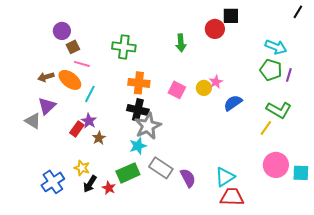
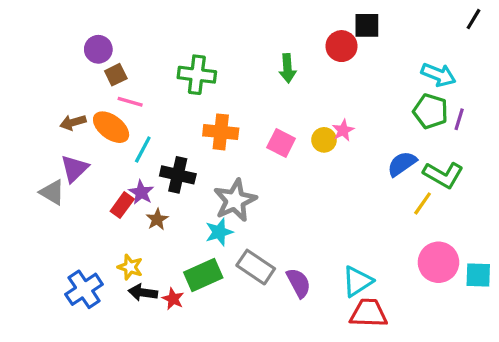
blue semicircle: (233, 103) -> (402, 164), moved
black cross: (138, 110) -> (178, 175), moved
black arrow: (90, 184) -> (143, 292), turned 66

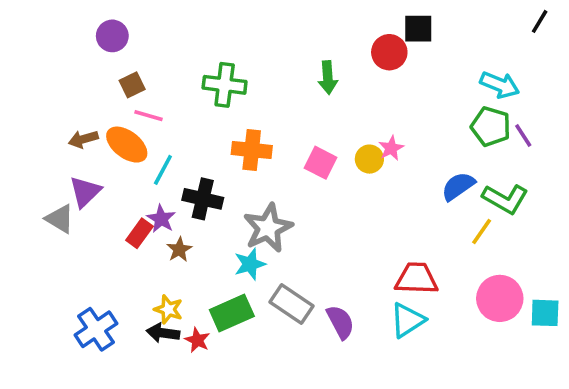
purple circle: (98, 49) -> (112, 36), moved
purple line: (459, 119) -> (523, 136), turned -50
yellow star: (130, 267) -> (168, 309), moved
red trapezoid: (369, 313) -> (416, 279), moved

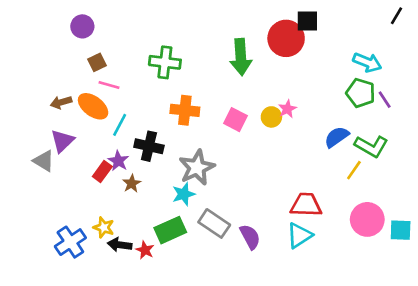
red circle: (389, 52) -> (286, 38), size x1.4
green arrow: (328, 78) -> (241, 57), size x1.5
yellow star: (168, 309) -> (104, 227), moved

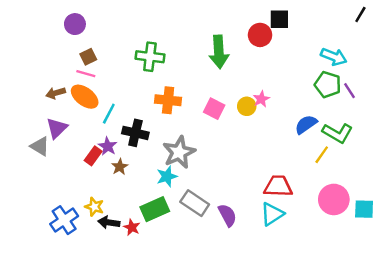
red circle: (286, 38) -> (260, 35), size x0.7
pink line: (109, 85) -> (86, 74), moved

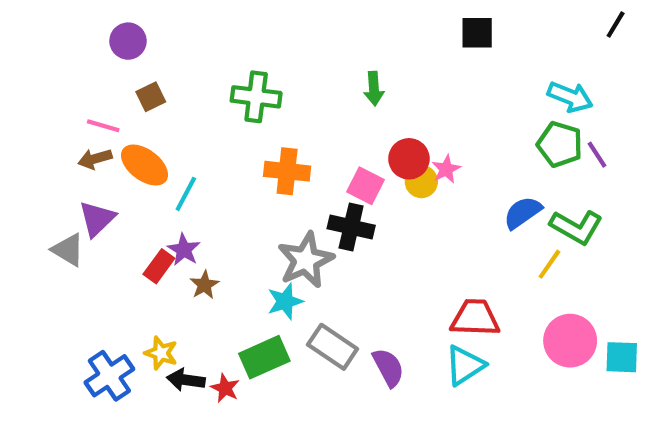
red circle: (260, 35) -> (409, 159), moved
green arrow: (219, 52) -> (374, 89), size x0.6
pink line: (86, 74) -> (103, 126), moved
black cross: (135, 133) -> (351, 227), moved

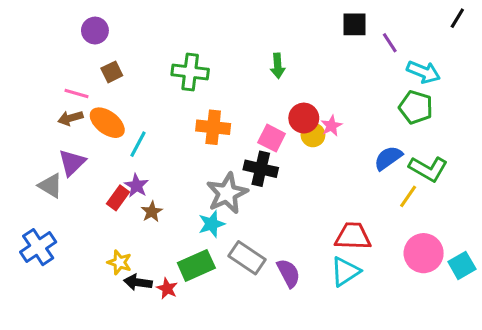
purple line: (597, 155) -> (390, 43), moved
cyan square: (622, 357) -> (462, 265), turned -32
blue cross: (109, 376) -> (38, 247), moved

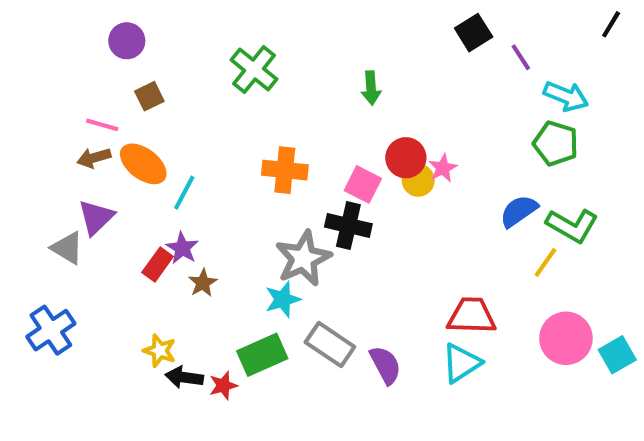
black square: (354, 24) -> (474, 33), turned -32
green cross: (190, 72) -> (254, 70), moved, turned 32
red star: (167, 288) -> (223, 386), turned 30

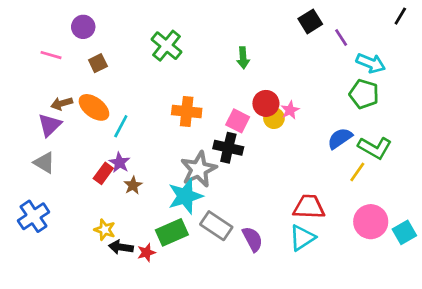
pink line: (102, 125) -> (51, 55), moved
purple triangle: (96, 217) -> (50, 125), moved
cyan star: (283, 299) -> (185, 196), size x1.5

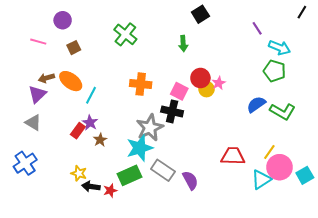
black square: (310, 21) -> (200, 14), moved
yellow line: (357, 172) -> (269, 152), moved
cyan triangle: (302, 238) -> (261, 179), moved

